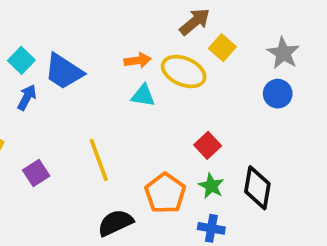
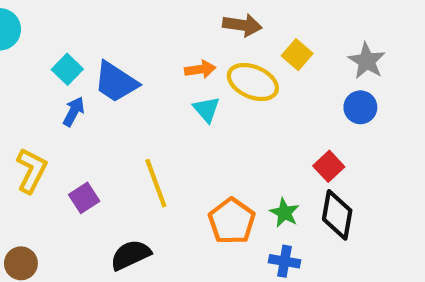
brown arrow: (195, 22) -> (242, 25), moved, turned 48
cyan triangle: (143, 95) -> (206, 109), turned 40
red square: (208, 145) -> (329, 166), moved
black semicircle: (115, 223) -> (131, 255), moved

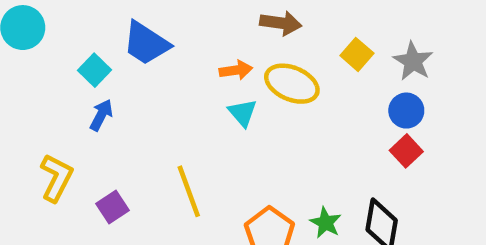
yellow square: (297, 55) -> (357, 54), moved
blue trapezoid: (116, 82) -> (146, 43), moved
red square: (329, 166) -> (406, 151), moved

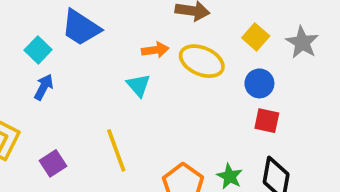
blue circle: (406, 111) -> (259, 83), moved
cyan triangle: (243, 113) -> (139, 85), moved
red square: (406, 151) -> (267, 121), moved, turned -35

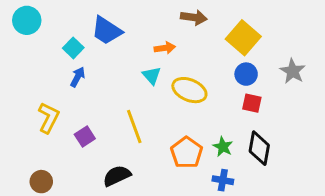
yellow square: (256, 37) -> (243, 38), size x1.6
gray star: (302, 42) -> (293, 71), moved
yellow ellipse: (202, 61) -> (189, 90), moved

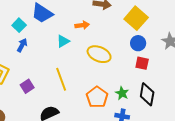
cyan triangle: (152, 76) -> (63, 41), moved, turned 40

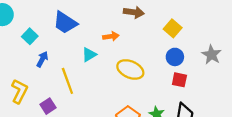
yellow square: (136, 18) -> (173, 28), size x0.7
cyan square: (19, 25) -> (30, 36), moved
yellow line: (61, 79) -> (67, 81), moved

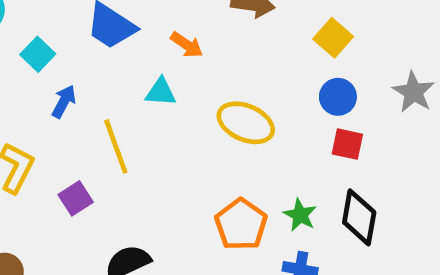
orange arrow: (111, 36) -> (187, 45), moved, turned 42
cyan triangle: (89, 55) -> (161, 92), turned 35

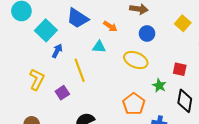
yellow square: (333, 38) -> (183, 23), moved
cyan square: (38, 54) -> (46, 30), size x1.5
blue circle: (338, 97) -> (147, 33), moved
green star: (300, 215) -> (159, 86), moved

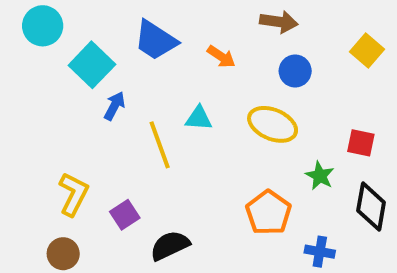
cyan triangle: (99, 47) -> (199, 118), moved
yellow L-shape: (37, 79) -> (73, 194), moved
purple square: (62, 93) -> (125, 215), moved

